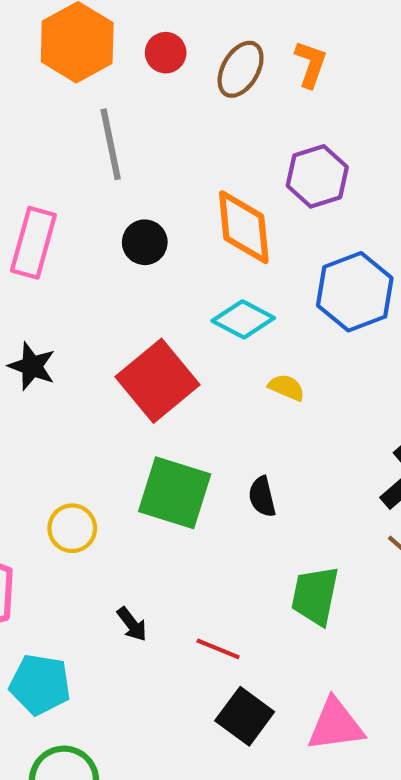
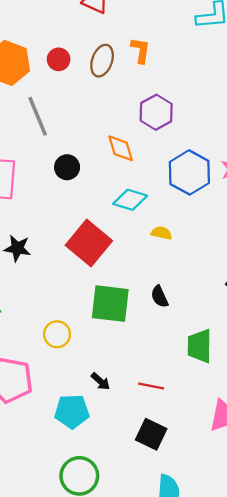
orange diamond: (244, 227) -> (121, 148), size x0.7
cyan pentagon: (40, 684) -> (72, 411), moved
black square: (245, 716) -> (151, 434), moved

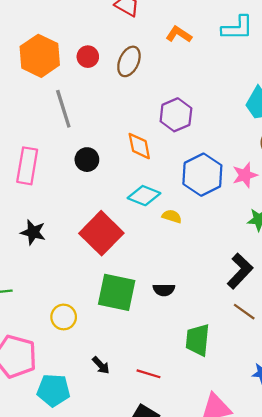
orange L-shape: (141, 50) -> (179, 34), moved, turned -70
yellow semicircle: (161, 233) -> (172, 216), moved
black semicircle: (160, 297) -> (164, 290), turned -70
cyan pentagon: (72, 411) -> (53, 390), moved

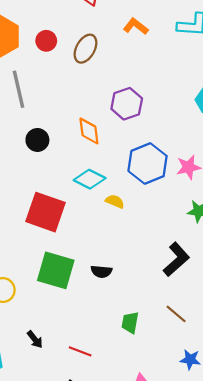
red square: (101, 233) -> (46, 212), turned -30
brown line: (244, 312) -> (176, 314), moved
green trapezoid: (198, 340) -> (130, 323), size x0.7

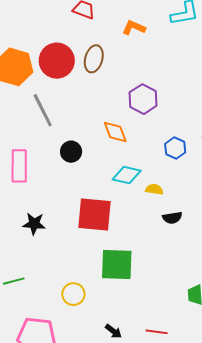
red circle: (46, 41) -> (57, 61), size x1.8
blue hexagon: (148, 163) -> (175, 148), size x0.6
black semicircle: (101, 271) -> (172, 218), moved

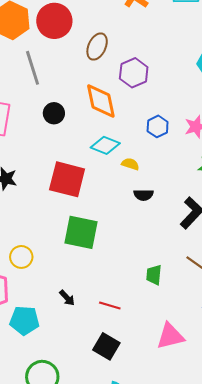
brown ellipse: (94, 59) -> (97, 47), moved
orange diamond: (115, 132) -> (101, 101), size x1.4
yellow circle: (73, 294) -> (21, 257), moved

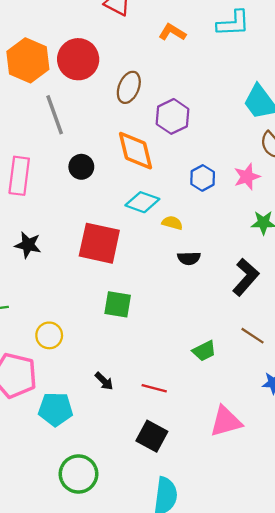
green square: (81, 232) -> (118, 304), size x0.7
green trapezoid: (154, 275) -> (204, 351), turned -120

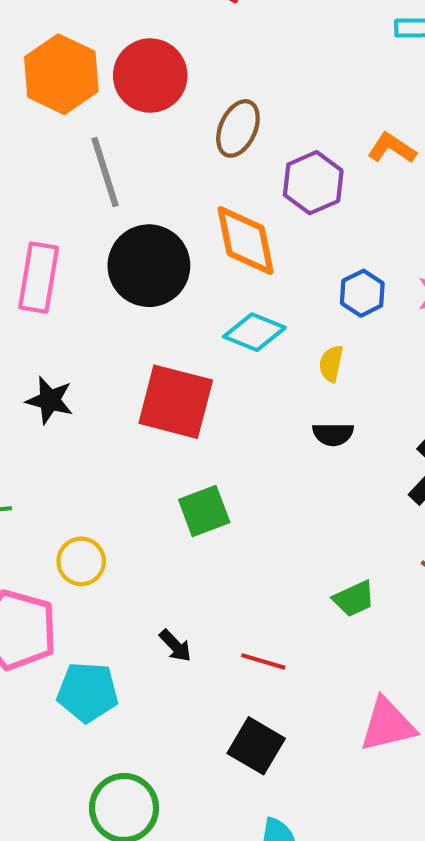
orange L-shape: (172, 32) -> (392, 148), moved
black circle: (81, 167) -> (149, 266), size x1.8
yellow semicircle: (172, 223) -> (331, 364), moved, turned -96
green square: (118, 304) -> (204, 511), turned -32

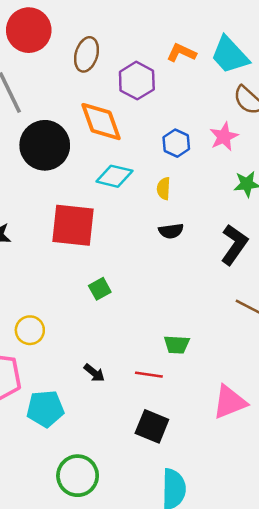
green square: (204, 511) -> (100, 289), size x0.7
green trapezoid: (354, 599) -> (177, 344), moved, turned 36

